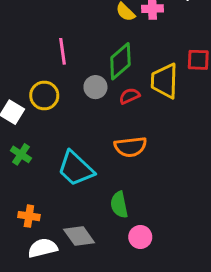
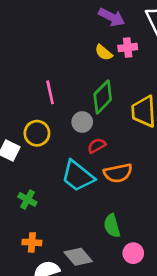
red semicircle: (129, 96) -> (97, 146), moved
green cross: (21, 154) -> (27, 200), moved
cyan trapezoid: (76, 169) -> (78, 176), moved

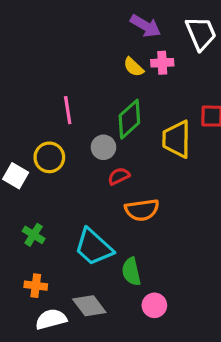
cyan trapezoid: (78, 176) -> (94, 247), moved

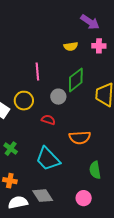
yellow semicircle: (134, 67) -> (71, 46), moved, turned -56
red semicircle: (119, 176) -> (48, 120), moved, turned 40
green semicircle: (131, 272) -> (95, 170), moved

